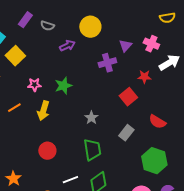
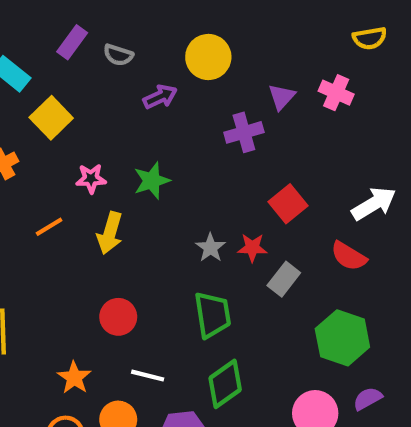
white arrow: (169, 63) -> (374, 204), moved
red star: (144, 77) -> (252, 248), moved
orange star: (13, 179) -> (74, 378), moved
white line: (70, 180) -> (148, 376), moved, turned 35

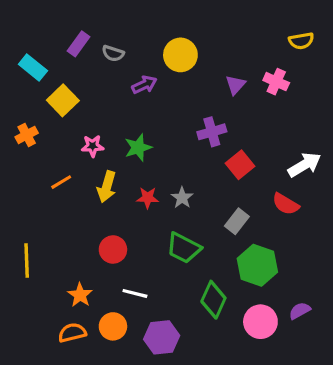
purple cross: (244, 132) -> (212, 132), moved
red star: (252, 248) -> (147, 198), moved
green trapezoid: (213, 315) -> (184, 248), turned 126
green hexagon: (342, 338) -> (257, 265), moved
green diamond: (225, 384) -> (213, 300), moved, turned -30

